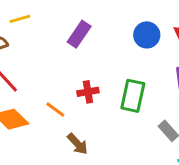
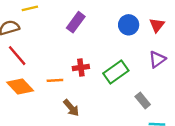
green rectangle: (133, 96) -> (116, 72), turned 40
orange line: (55, 110) -> (55, 80), turned -42

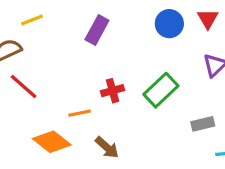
orange diamond: (20, 87) -> (52, 142), moved
gray rectangle: (143, 100) -> (203, 124), turned -56

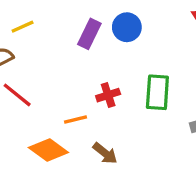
blue circle: (169, 24) -> (127, 27), moved
green rectangle: (161, 90) -> (157, 92), turned -40

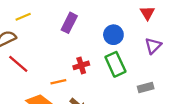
blue circle: (127, 27) -> (113, 35), moved
green rectangle: (157, 92) -> (115, 64), turned -30

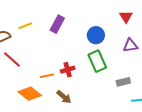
yellow line: (23, 17) -> (25, 26), moved
purple triangle: (153, 46) -> (130, 45), turned 35
red cross: (81, 65) -> (68, 70), moved

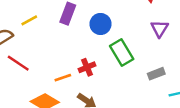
blue circle: (96, 35) -> (101, 24), moved
purple triangle: (130, 45) -> (160, 29), turned -42

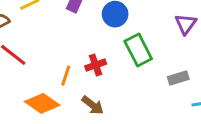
orange line: (63, 78) -> (66, 76), turned -56

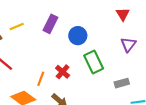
red cross: (96, 65) -> (63, 72), turned -32

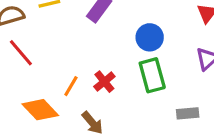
blue circle: (78, 36) -> (150, 37), moved

